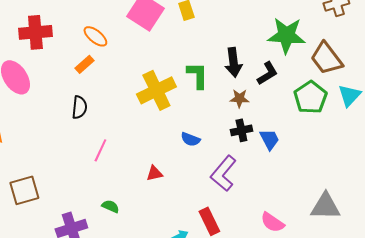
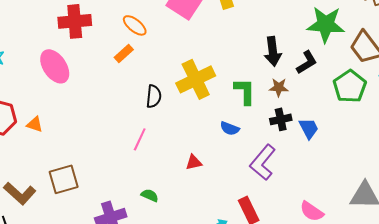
green L-shape: (197, 75) -> (245, 91), moved
black semicircle: (79, 107) -> (154, 96), moved

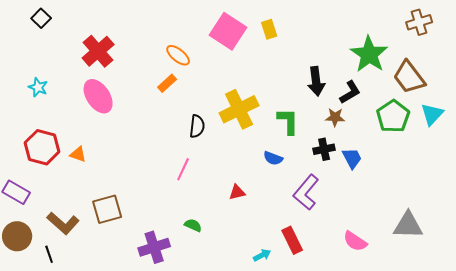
red cross: (75, 21) -> (98, 51), moved, turned -36
green star: (326, 24) -> (369, 54), turned 30
brown star: (279, 87) -> (335, 117), moved

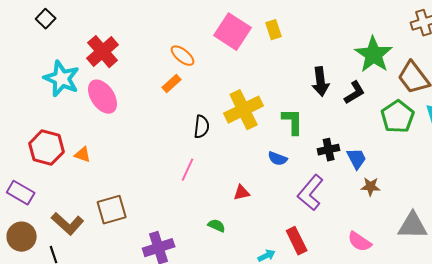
cyan star: (38, 87) -> (62, 79), moved, size x1.8
brown star: (335, 117) -> (371, 187), moved
green semicircle: (193, 225) -> (217, 226), moved

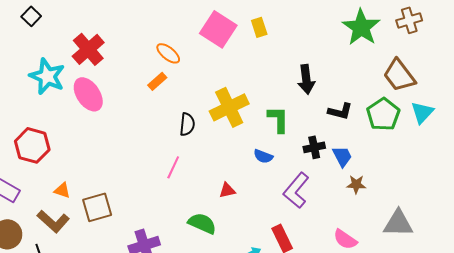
green star: (374, 55) -> (361, 27), moved
black L-shape: (355, 93) -> (340, 111), moved, turned 45
orange triangle: (83, 155) -> (62, 190), moved
green semicircle: (217, 226) -> (202, 223), size x1.6

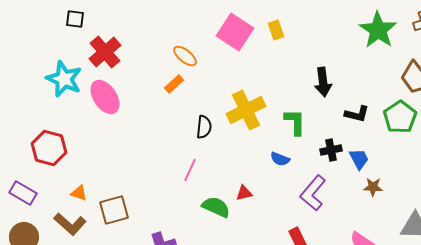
black square: (31, 16) -> (75, 19), moved, turned -36
green semicircle: (202, 223) -> (216, 207), moved

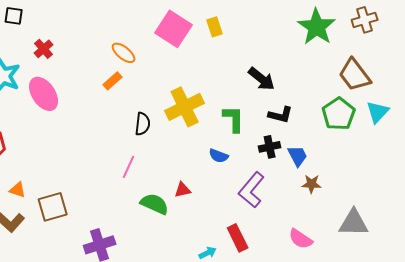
red cross: (105, 52) -> (44, 49), size x0.6
black arrow: (323, 82) -> (262, 79), turned -44
black L-shape: (357, 114) -> (281, 115), moved

